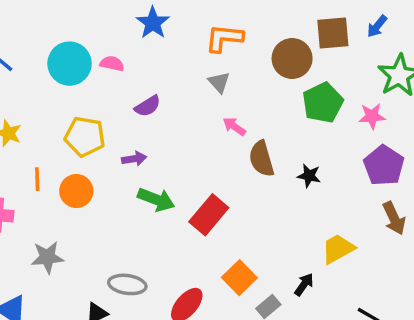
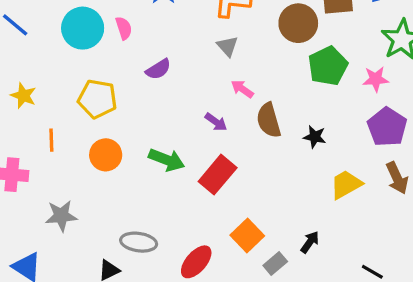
pink semicircle: (112, 64) -> (124, 28), turned 60
purple arrow: (134, 159) -> (216, 122), moved, turned 45
orange circle: (76, 191) -> (106, 155), moved
yellow trapezoid: (338, 249) -> (346, 184), moved

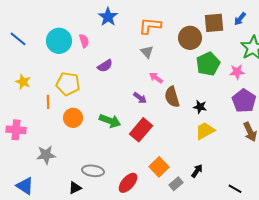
orange line: (51, 140) -> (48, 102), moved
yellow trapezoid: (346, 184) -> (205, 131), moved

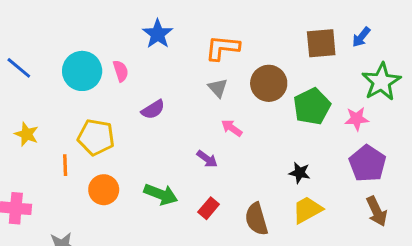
brown circle: (190, 38) -> (269, 83), moved
brown semicircle: (172, 97) -> (256, 219), moved
red rectangle: (141, 130) -> (209, 208), size x0.6

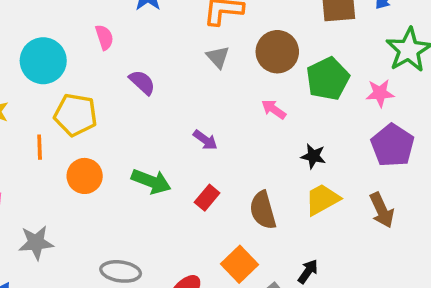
cyan circle: (82, 71) -> (43, 61), moved
purple semicircle: (153, 110) -> (142, 82), turned -105
pink arrow: (232, 128) -> (274, 109), moved
brown arrow: (377, 211) -> (382, 210), moved

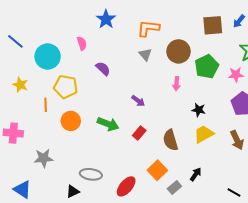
pink arrow: (274, 109) -> (176, 84), turned -120

